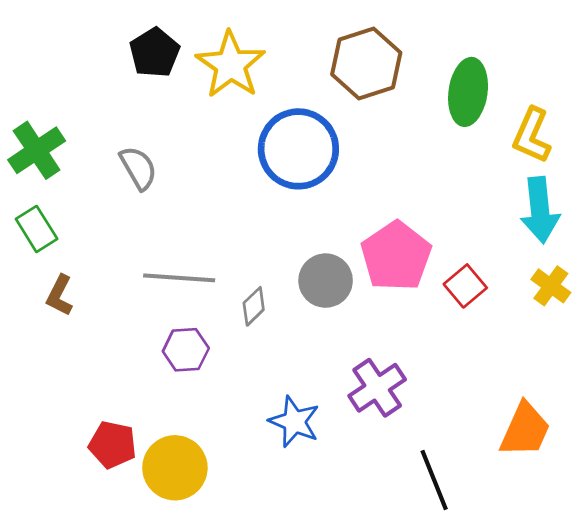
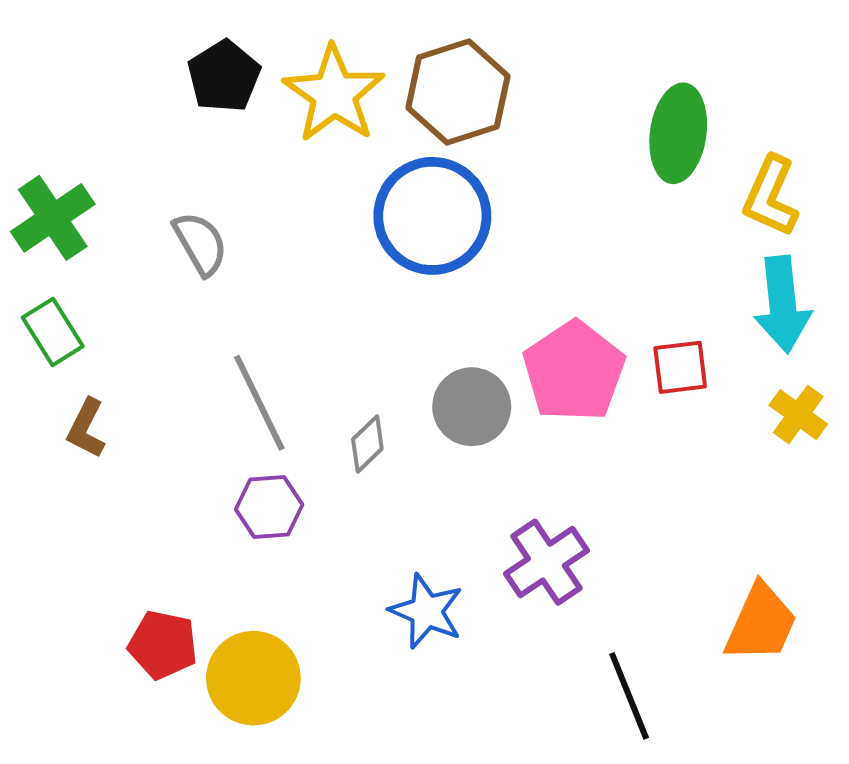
brown hexagon: (366, 63) -> (458, 92), moved
gray line: (179, 278) -> (259, 403), turned 60
red square: (465, 286) -> (680, 367), moved, turned 33

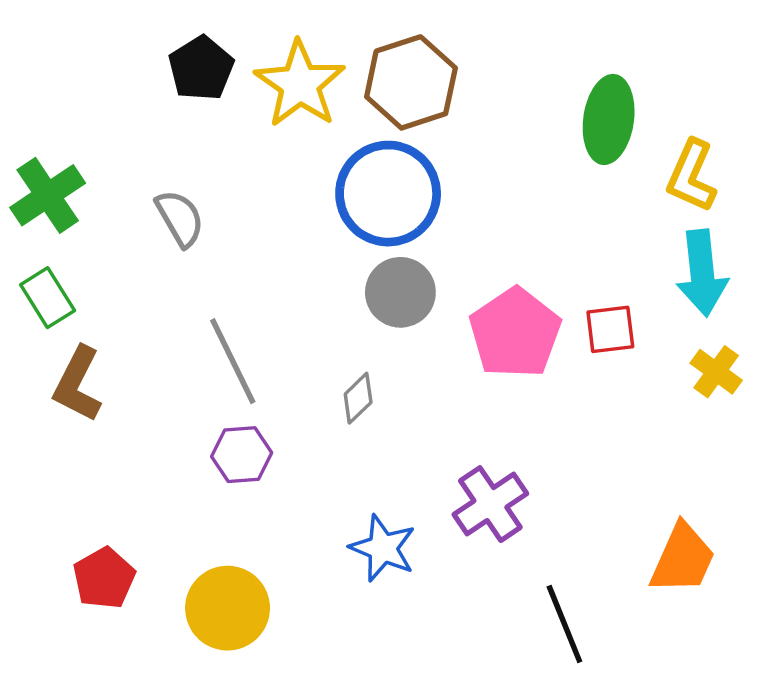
gray circle: (472, 407) -> (400, 292), moved
brown L-shape: (86, 428) -> (78, 384), size x1.4
gray diamond: (367, 444) -> (358, 398), moved
red pentagon: (163, 645) -> (104, 578), moved, turned 30

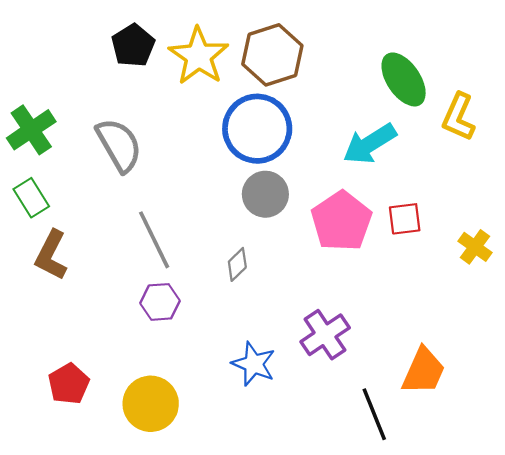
green ellipse: (609, 119) -> (404, 79), turned -42
gray semicircle: (180, 218) -> (119, 145), size x1.4
cyan arrow: (702, 273) -> (370, 144), moved, turned 64
orange trapezoid: (683, 559) -> (423, 371), moved

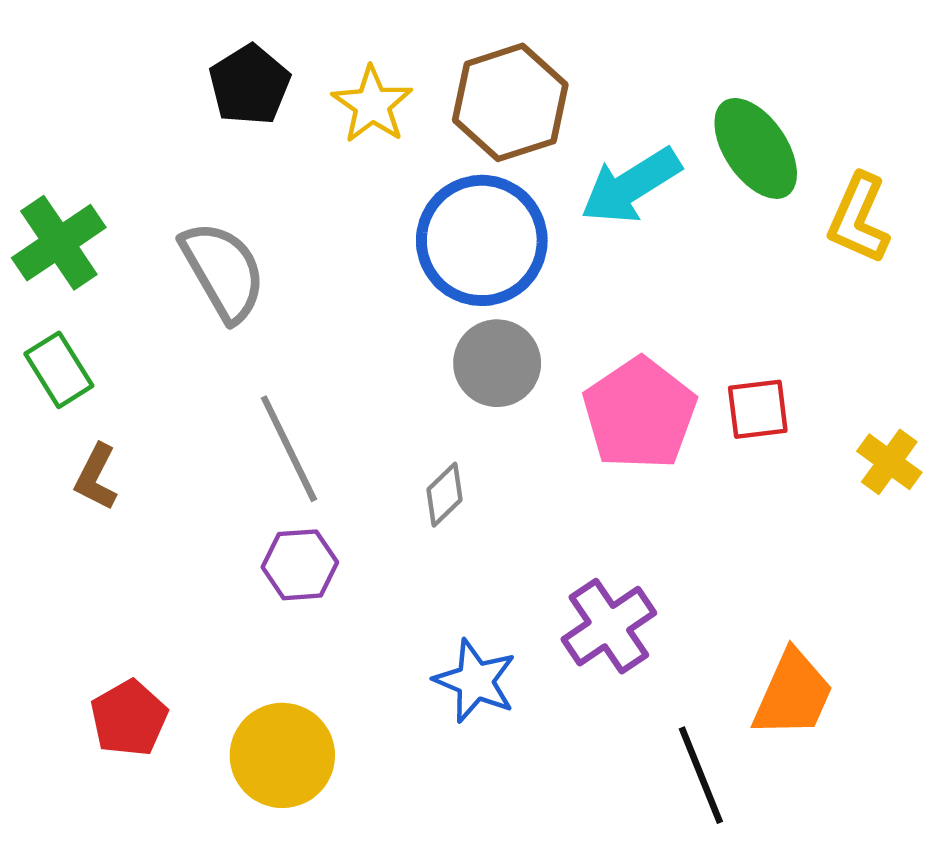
yellow star: (199, 56) -> (372, 105), size x0.7
cyan arrow: (370, 144) -> (631, 186), moved
brown L-shape: (51, 255) -> (96, 477), size x0.7

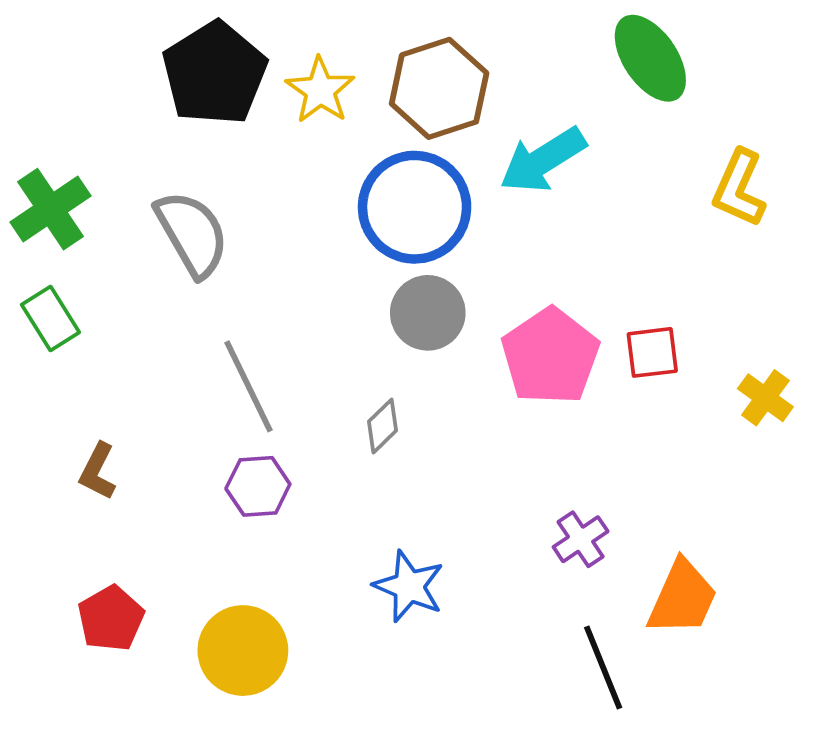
black pentagon: (249, 85) -> (215, 73), size x1.5
green ellipse: (756, 148) -> (650, 58), moved
brown L-shape: (96, 477) -> (98, 471), moved
purple cross: (609, 626) -> (581, 539), moved, size x0.7

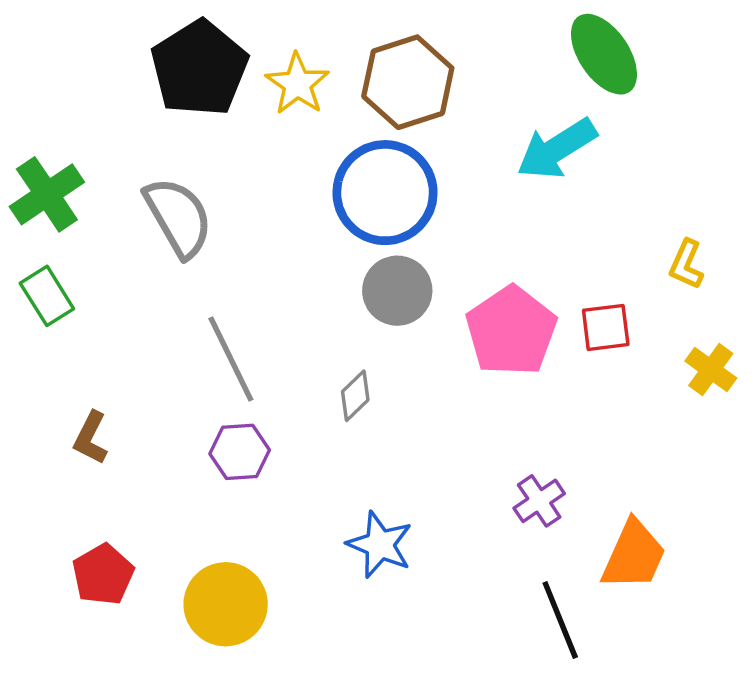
cyan arrow: (543, 160) -> (557, 149), moved
yellow L-shape: (739, 188) -> (686, 264), moved, size x0.7

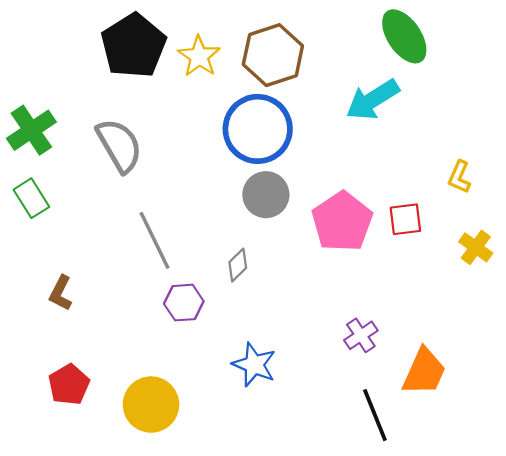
purple hexagon: (240, 452) -> (184, 303), moved

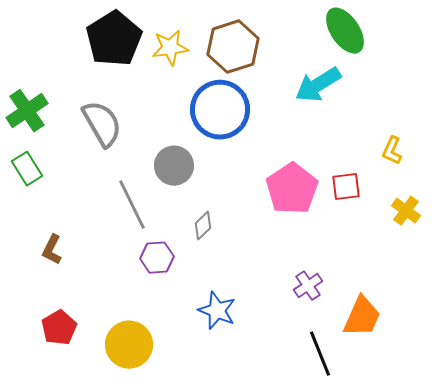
yellow star: (199, 56) -> (170, 48), turned 30
gray circle: (266, 195) -> (174, 166), moved

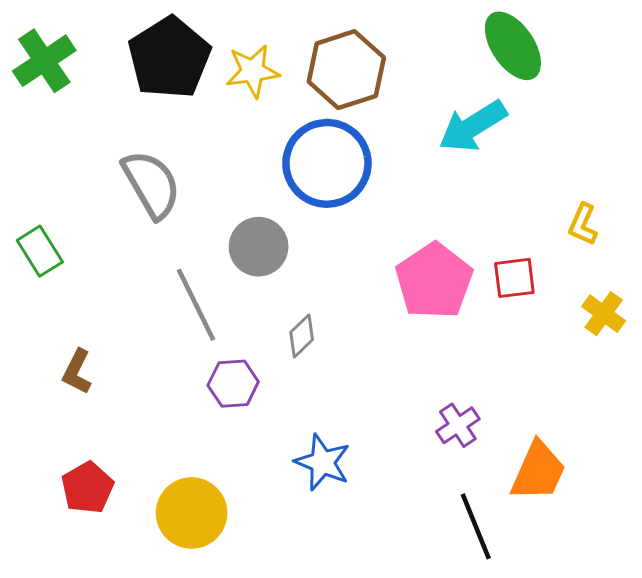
green cross: (27, 111) -> (44, 61), moved

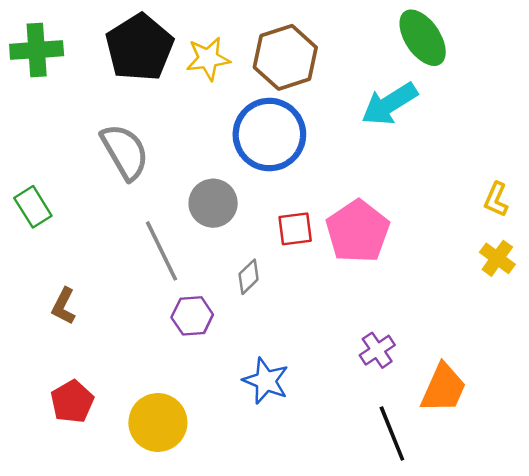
green cross: (44, 61) -> (37, 50), turned 30
yellow L-shape: (583, 224) -> (496, 199), moved
red square: (514, 278) -> (295, 229), moved

